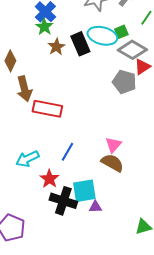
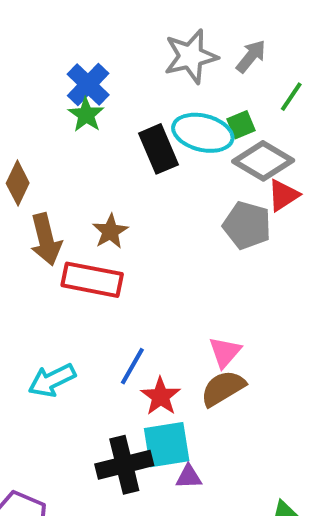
brown star: (56, 47) -> (110, 231), moved
brown semicircle: (112, 163) -> (223, 388), turned -60
red star: (49, 179) -> (161, 396), moved
black cross: (63, 201) -> (124, 465), turned -32

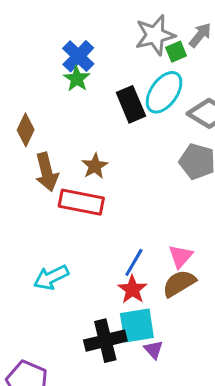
green square: (241, 125) -> (176, 52), moved
cyan ellipse: (203, 133) -> (164, 92), turned -69
blue line: (132, 366) -> (134, 262), moved
purple triangle: (189, 477) -> (154, 350), turned 50

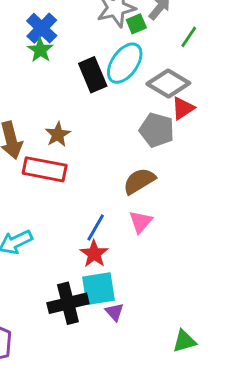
brown semicircle: (179, 283) -> (139, 181), moved

